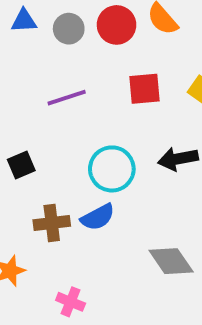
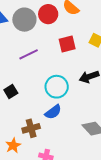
gray circle: (69, 29) -> (24, 20), size x1.5
brown cross: (52, 223) -> (31, 128), moved

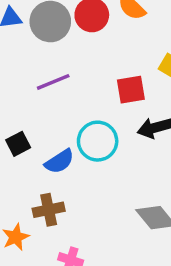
red square: (67, 44) -> (131, 90), moved
blue semicircle: (53, 112) -> (59, 161), moved

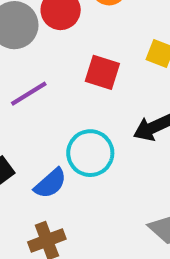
red square: (131, 90) -> (102, 72), moved, turned 36

